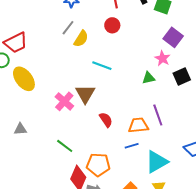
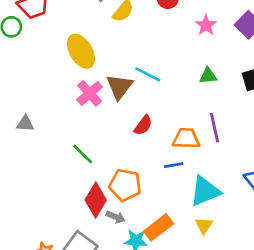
pink star: (162, 58) -> (206, 25), moved
cyan line: (102, 66) -> (148, 74), moved
yellow ellipse: (24, 79) -> (81, 51), moved
red semicircle: (106, 120) -> (143, 125), turned 63

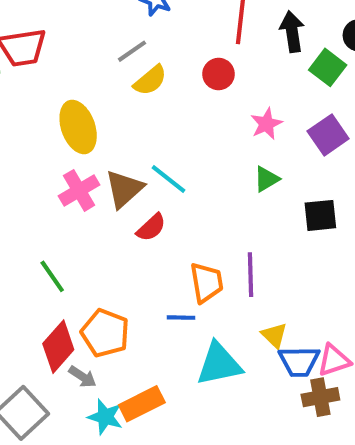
green triangle: (208, 76) -> (266, 179), moved, turned -36
red semicircle: (143, 125) -> (151, 228), moved
orange trapezoid: (186, 138) -> (206, 283), turned 68
yellow triangle: (204, 225) -> (274, 335), moved, turned -30

